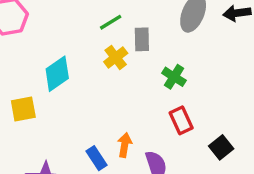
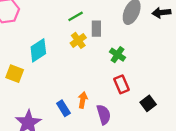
yellow square: (23, 109) -> (15, 74), turned 30

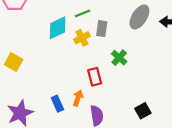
cyan diamond: (38, 50) -> (58, 28), moved
red rectangle: (121, 84) -> (95, 77), moved

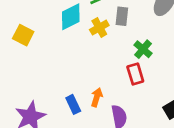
yellow square: (14, 62) -> (23, 35), moved
red rectangle: (95, 77) -> (135, 74), moved

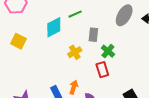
gray rectangle: (122, 16) -> (93, 35), moved
yellow cross: (99, 28) -> (75, 52), moved

